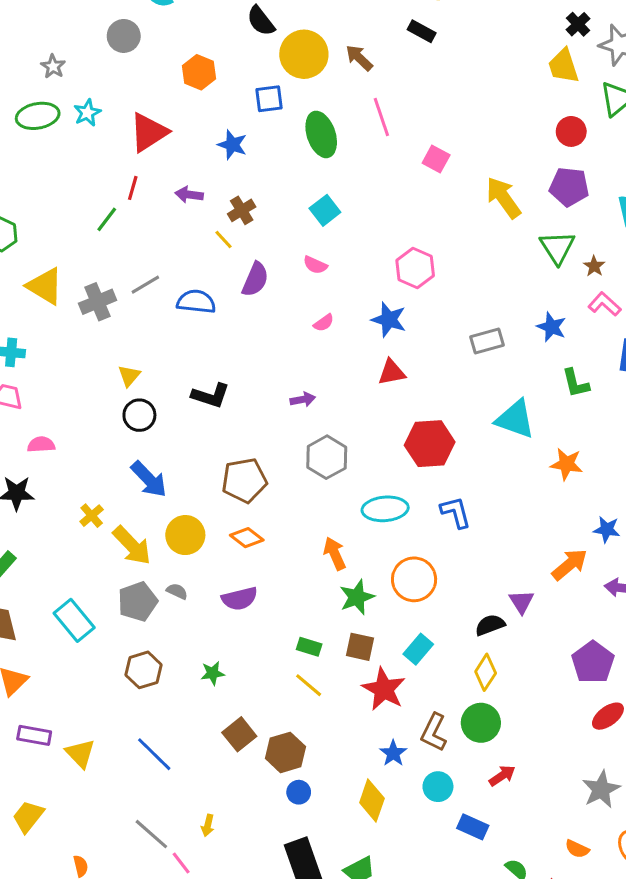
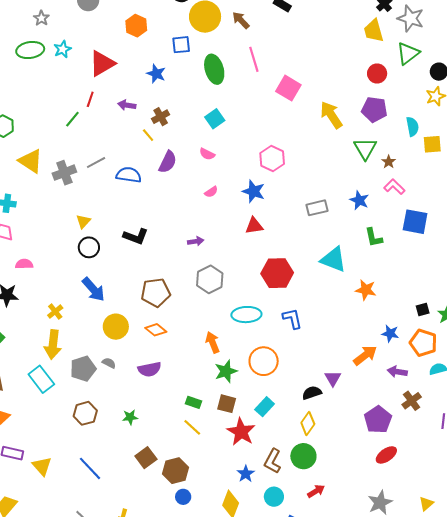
pink square: (436, 159) -> (288, 88), size x1.4
yellow arrow: (132, 545) -> (53, 345), moved, turned 48

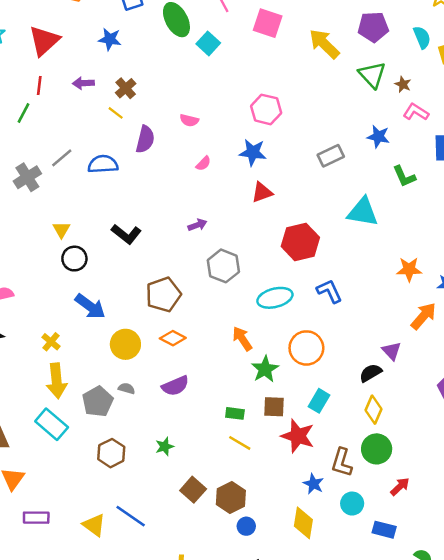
cyan square: (215, 119) -> (208, 43), moved
black L-shape: (136, 236) -> (126, 234), turned 30
orange star: (366, 290) -> (409, 269), moved
yellow triangle: (42, 466) -> (94, 525), moved

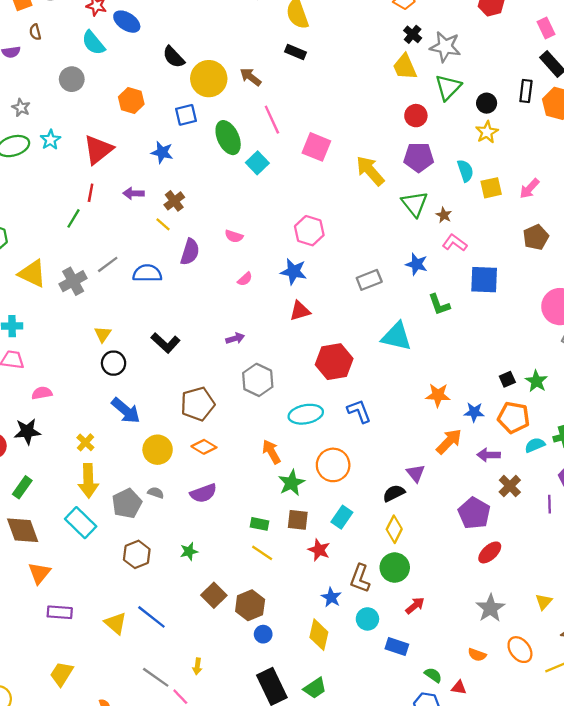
red star: (298, 436) -> (319, 550), size x0.7

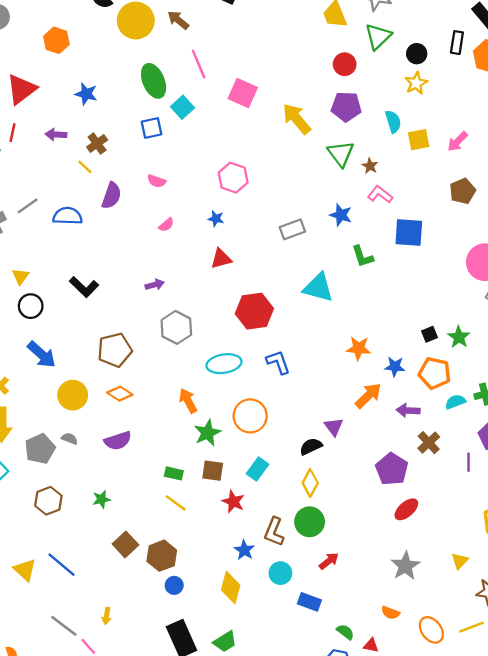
blue square: (186, 115) -> (152, 128), moved
blue star: (294, 272) -> (216, 219), size x0.6
orange ellipse: (520, 650) -> (431, 630), moved

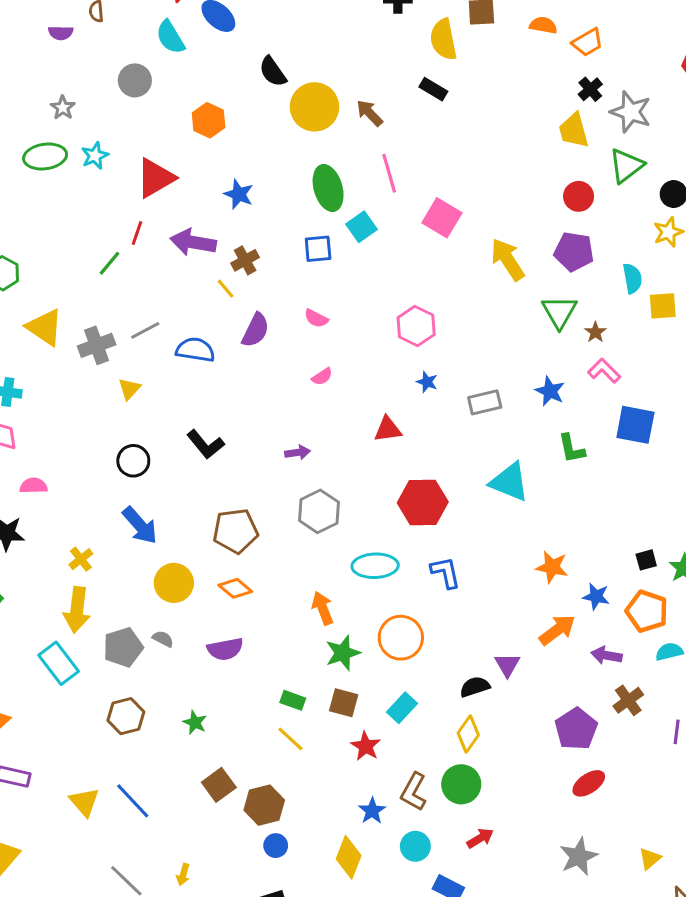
purple arrow: (56, 135) -> (193, 242), size x1.6
blue star: (216, 219) -> (427, 382), moved
yellow triangle: (21, 276) -> (129, 389), moved
green star: (101, 499) -> (195, 723), turned 30

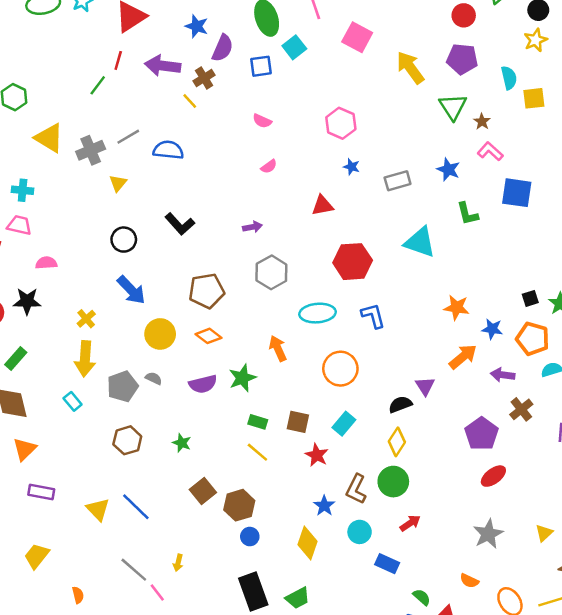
purple semicircle: (256, 330) -> (223, 48), moved
green star: (343, 653) -> (242, 378), moved
cyan rectangle: (59, 663) -> (73, 401), size x0.6

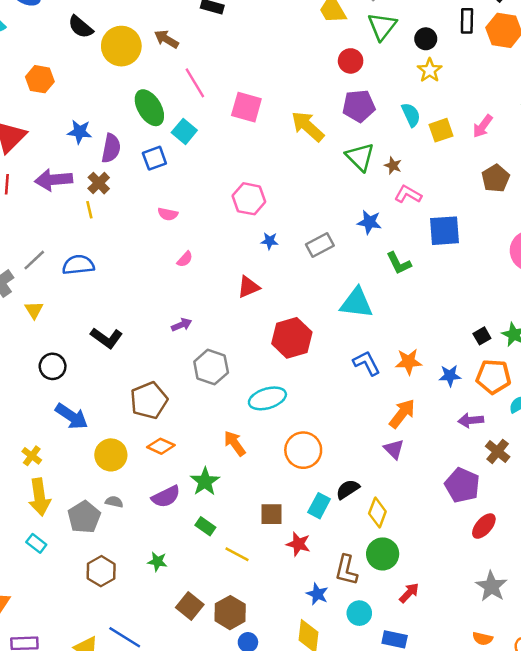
yellow line: (190, 101) -> (89, 210), turned 42
blue L-shape: (373, 316) -> (366, 363), moved
orange arrow: (463, 357) -> (402, 414), moved
black semicircle: (400, 404) -> (348, 489), moved
green rectangle: (258, 422) -> (205, 526), moved, turned 30

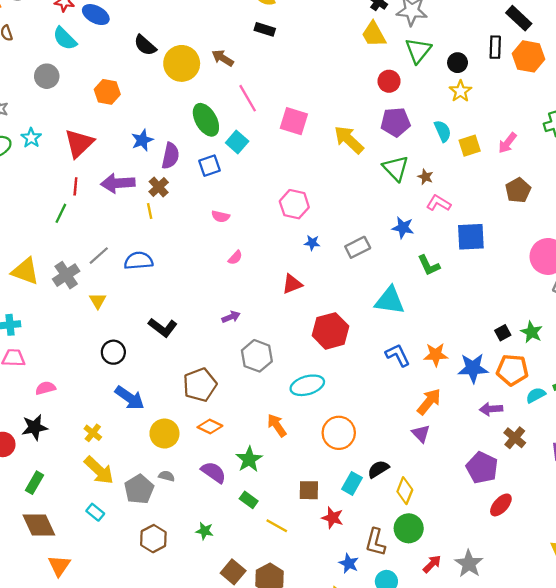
blue star: (80, 132) -> (142, 140), turned -30
blue star: (450, 376) -> (473, 368), size x1.5
yellow arrow: (39, 497) -> (99, 470), turned -40
purple semicircle: (166, 497) -> (214, 472), turned -120
gray star: (491, 586) -> (469, 564), moved

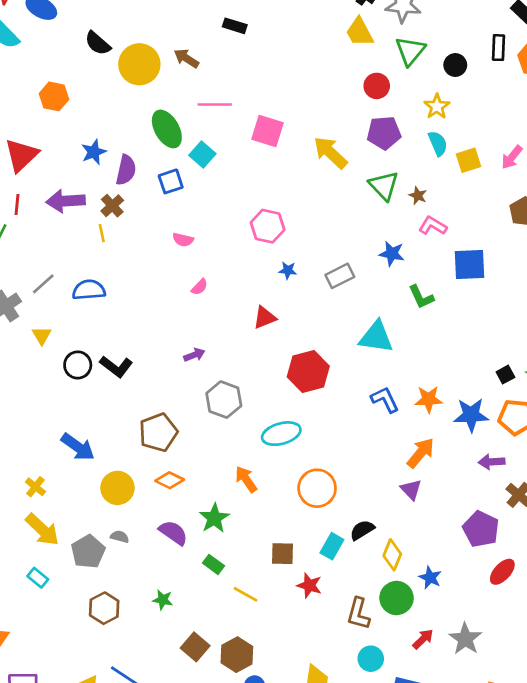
yellow star: (460, 91) -> (437, 106), moved
pink line: (248, 98) -> (215, 104), turned -60
black circle: (113, 352) -> (78, 365), moved
blue star: (349, 563) -> (430, 578), moved

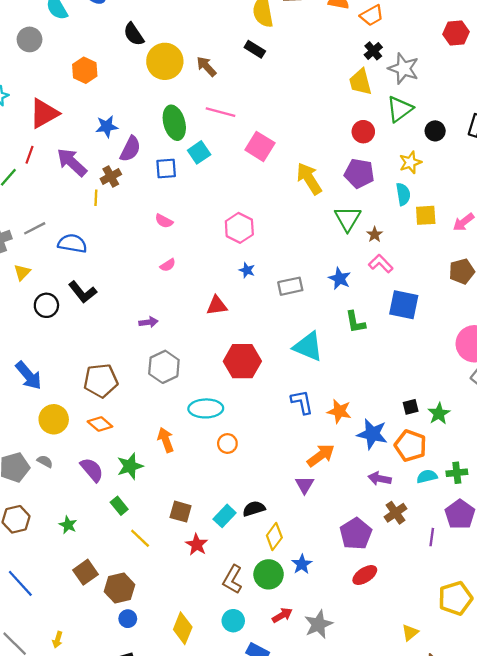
purple arrow: (66, 201) -> (72, 162), turned 32
black L-shape: (116, 367) -> (83, 292), moved
orange circle: (317, 488) -> (227, 444), moved, size x0.6

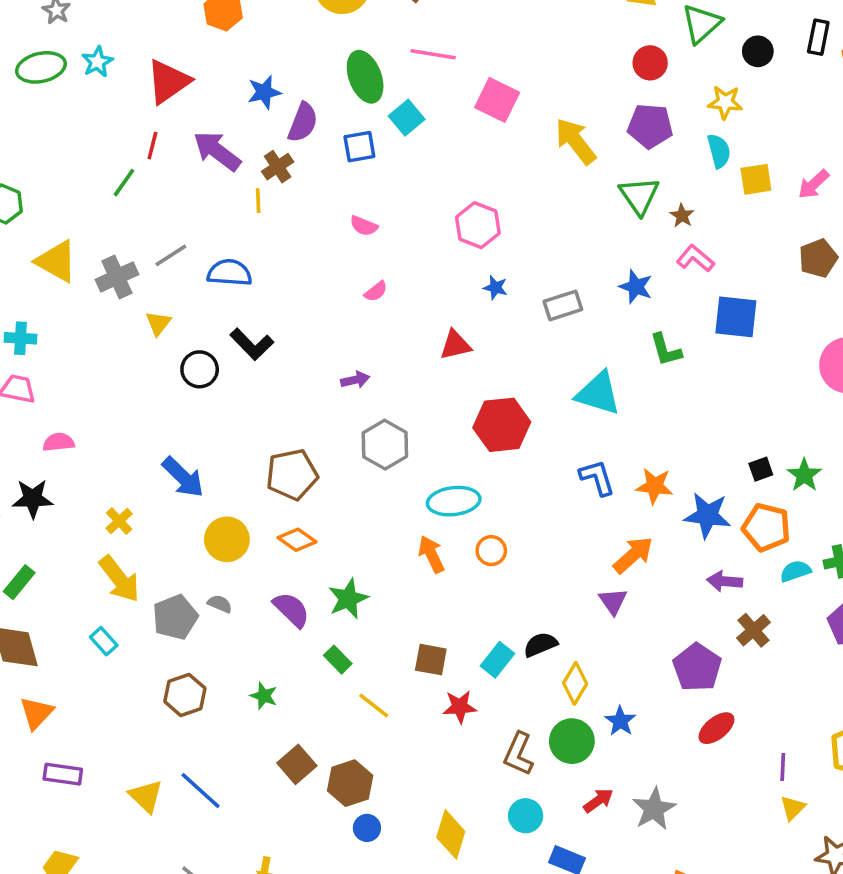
yellow star: (410, 162) -> (725, 102), turned 30
orange arrow: (166, 440) -> (431, 554), moved
purple line: (432, 537) -> (783, 767), moved
red star: (197, 545) -> (460, 707), turned -30

